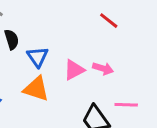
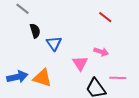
pink triangle: (74, 70) -> (80, 63), moved, turned -35
orange triangle: (36, 89) -> (42, 78), moved

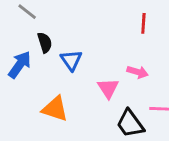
red line: (105, 17) -> (143, 23), turned 56
blue arrow: (17, 77) -> (20, 65), moved, turned -42

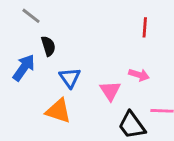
blue triangle: (71, 60) -> (70, 78), moved

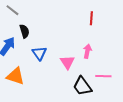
pink arrow: (139, 75) -> (87, 51), turned -96
orange triangle: (58, 111) -> (15, 76), moved

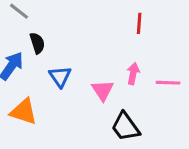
pink line: (103, 76) -> (168, 83), moved

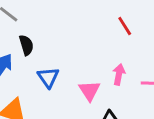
red line: (139, 23) -> (125, 26), turned -36

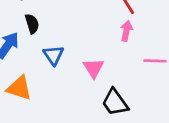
pink arrow: (119, 74) -> (126, 31), moved

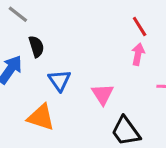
orange triangle: (19, 88) -> (41, 117), moved

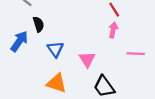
orange triangle: (41, 117) -> (57, 83), moved

